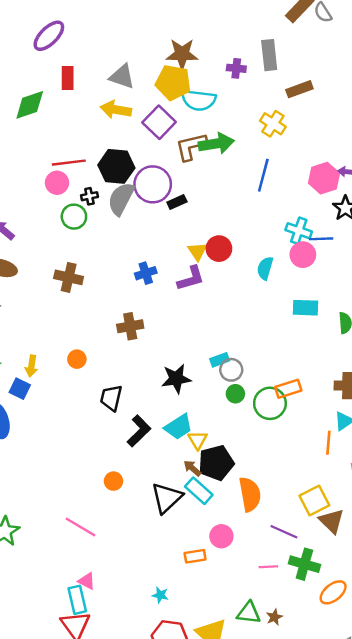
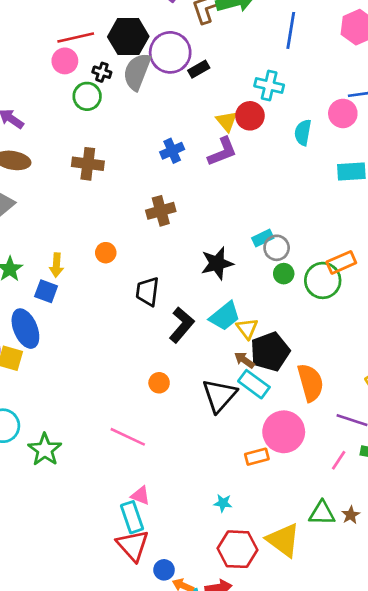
black cross: (89, 196) -> (102, 72), turned 35
cyan cross: (299, 231) -> (269, 86), moved
pink circle: (221, 536) -> (284, 432), size x1.6
pink line: (268, 567) -> (339, 460), turned -48

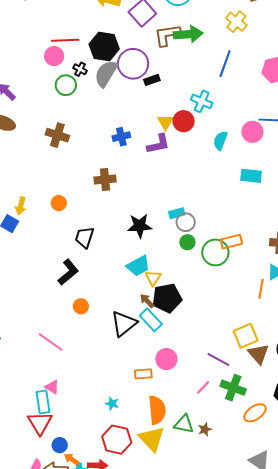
black L-shape: (182, 325) -> (68, 272), moved
orange semicircle: (310, 383) -> (157, 410), moved
pink circle: (284, 432) -> (166, 359), size x0.7

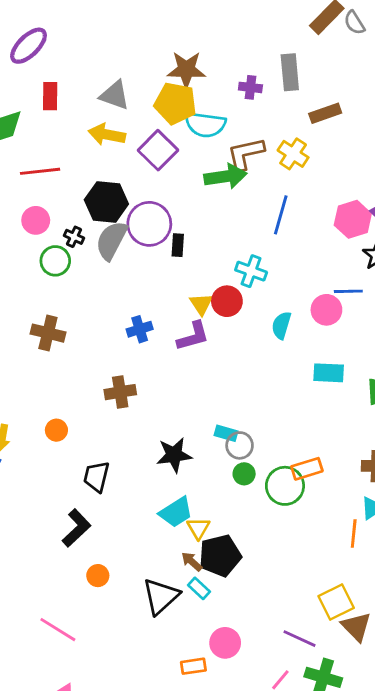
brown L-shape: (167, 35) -> (246, 154), moved
red line: (65, 40) -> (40, 171), moved
black rectangle: (152, 80) -> (178, 245), turned -63
cyan rectangle: (177, 213) -> (226, 433), turned 35
cyan rectangle: (151, 320) -> (199, 588), size x0.7

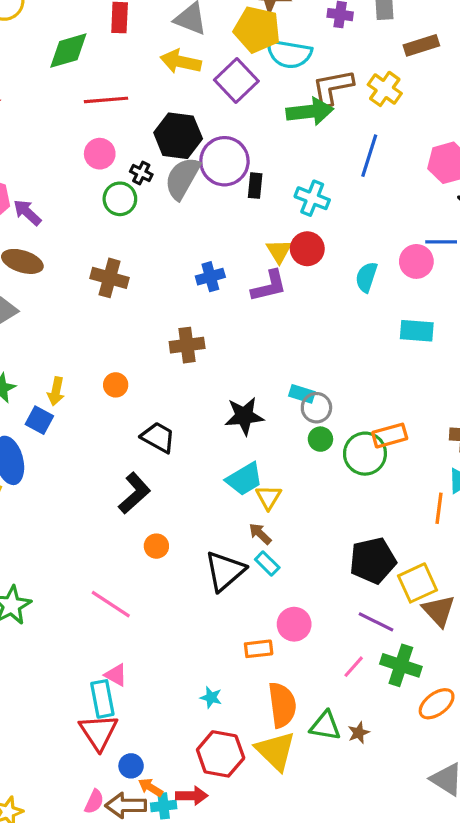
cyan cross: (251, 271) -> (312, 198), moved
black trapezoid: (96, 477) -> (158, 437), turned 104
black pentagon: (220, 556) -> (373, 561), moved

